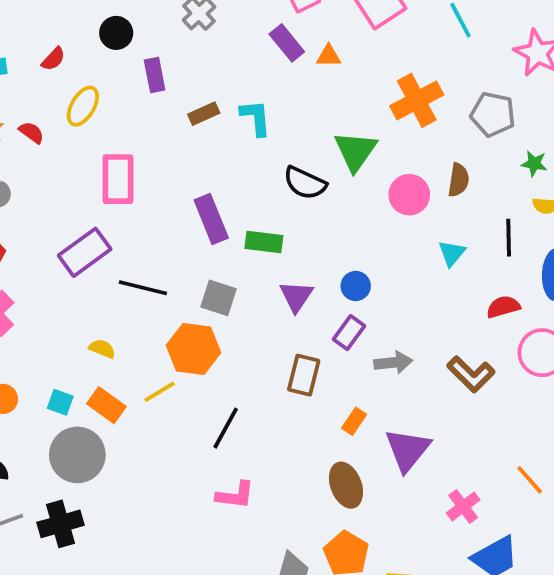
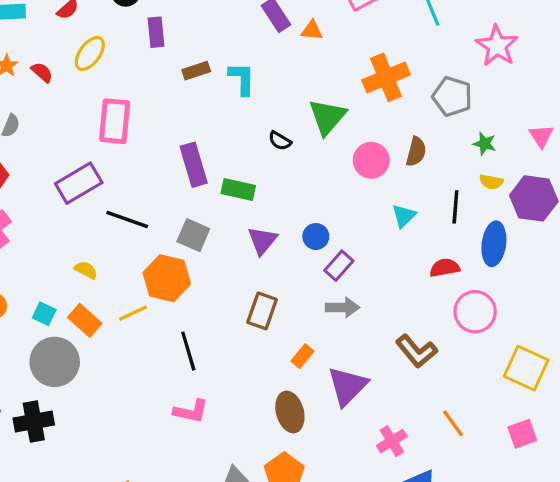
black semicircle: (305, 183) -> (280, 141), size x0.6
purple rectangle: (349, 333) -> (339, 266), moved
brown L-shape: (471, 374) -> (416, 351), moved
black line: (226, 428) -> (188, 351), turned -51

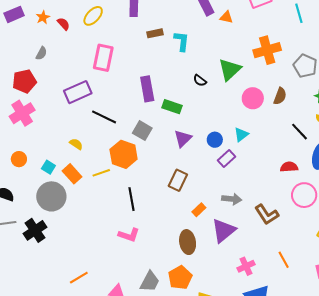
black line: (455, 207) -> (300, 132), turned -54
cyan triangle: (404, 216) -> (241, 135), moved
gray arrow: (342, 307) -> (232, 199), moved
black cross: (34, 422) -> (35, 230), turned -30

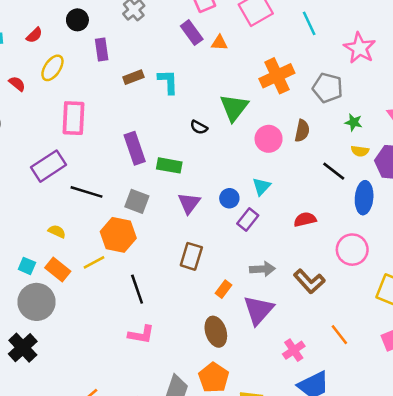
red semicircle: (289, 167) -> (305, 219), moved

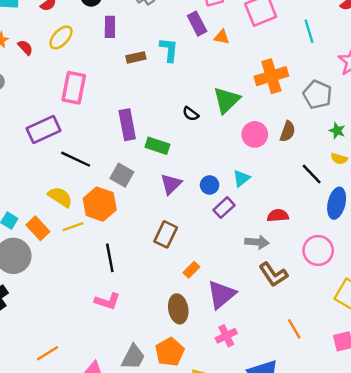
cyan L-shape: (168, 82) -> (169, 50), moved
yellow semicircle: (57, 231) -> (60, 197), moved, size x1.5
gray arrow: (262, 269) -> (257, 242), moved
pink cross: (294, 350) -> (226, 336), moved

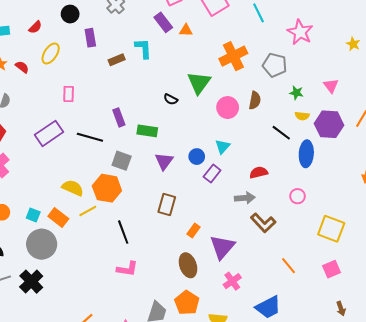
pink rectangle: (74, 88) -> (69, 94), size x0.6
purple rectangle: (127, 125) -> (119, 117), size x0.7
black line: (76, 159) -> (90, 137), moved
pink circle: (318, 250) -> (297, 196), size x0.6

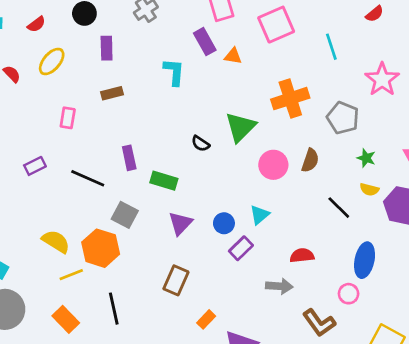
brown rectangle: (117, 60) -> (112, 93), moved
purple rectangle: (49, 133) -> (35, 166), size x0.6
blue ellipse: (306, 154) -> (365, 260), moved
orange rectangle: (58, 217) -> (66, 319), moved
brown L-shape: (263, 223) -> (319, 323), moved

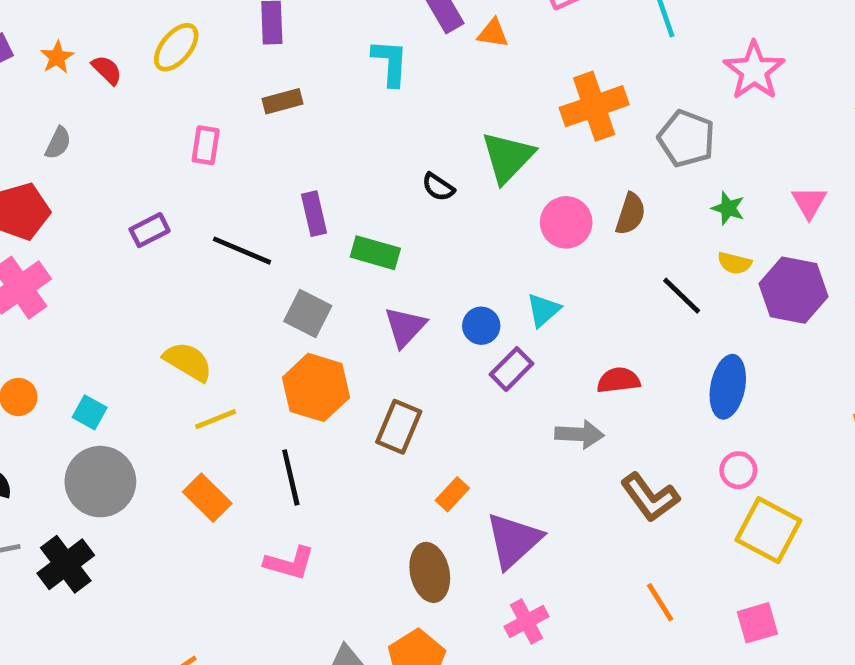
orange hexagon: (101, 248) -> (316, 387), moved
pink circle: (349, 294) -> (738, 470), moved

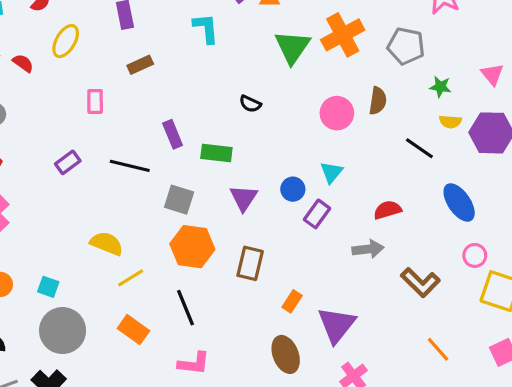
green triangle: (508, 157) -> (292, 47), moved
blue ellipse: (728, 387) -> (459, 202), turned -36

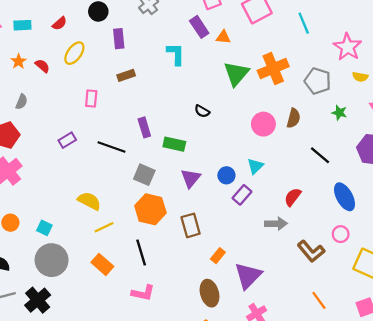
yellow semicircle: (450, 122) -> (360, 77), moved
red semicircle: (388, 210) -> (293, 197), turned -42
pink circle: (475, 255) -> (341, 234), moved
brown rectangle: (250, 263) -> (191, 225), turned -35

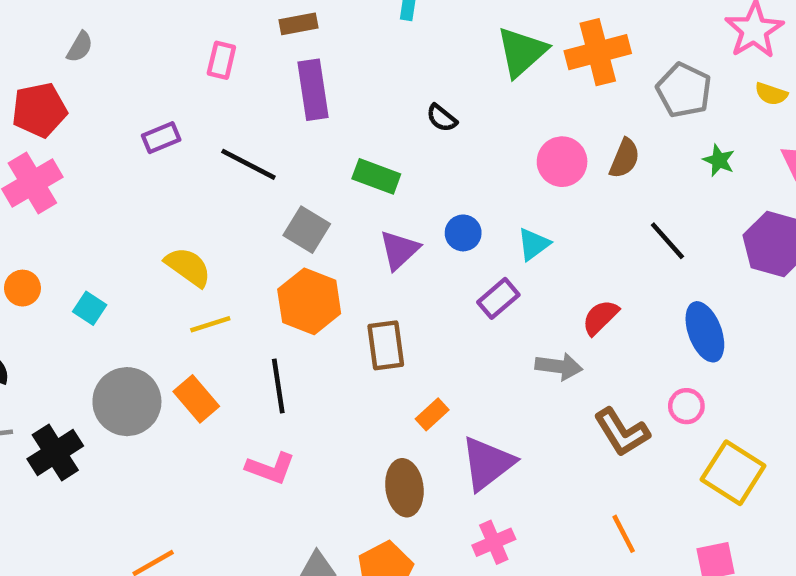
purple rectangle: (144, 127) -> (313, 90), moved, size x1.4
blue circle: (226, 175) -> (463, 233), moved
gray circle: (52, 260) -> (127, 402), moved

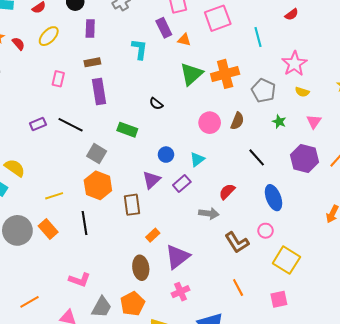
purple rectangle: (161, 138) -> (38, 124), moved
purple triangle: (399, 250) -> (152, 180), moved
yellow semicircle: (188, 267) -> (15, 168), moved
pink L-shape: (270, 468) -> (79, 280), moved

